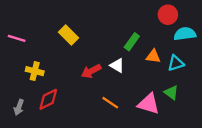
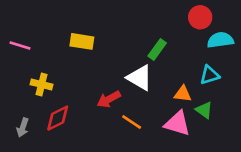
yellow rectangle: (69, 35) -> (82, 41), turned -36
orange triangle: (153, 56) -> (183, 94), moved
white triangle: (117, 65) -> (140, 78), size x1.5
red arrow: (91, 71) -> (109, 99), moved

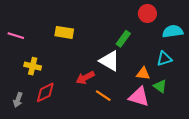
red circle: (200, 17) -> (147, 13), moved

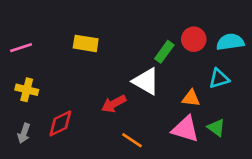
red circle: (147, 13) -> (194, 39), moved
pink line: (16, 36) -> (21, 48), turned -35
yellow cross: (33, 66) -> (27, 90), moved
green triangle: (160, 86) -> (216, 128), moved
orange line: (103, 96) -> (132, 140), moved

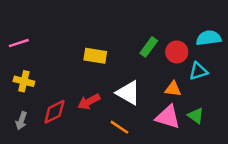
red circle: (194, 39) -> (177, 52), moved
yellow rectangle: (86, 43) -> (95, 56), moved
white triangle: (146, 81) -> (128, 93), moved
red arrow: (114, 104) -> (89, 102), moved

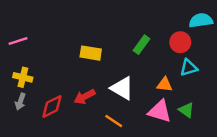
cyan semicircle: (209, 38) -> (201, 20), moved
red circle: (177, 52) -> (180, 42), moved
gray arrow: (21, 121) -> (20, 102), moved

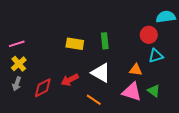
pink line: (18, 41) -> (17, 44), moved
green rectangle: (142, 45) -> (105, 41), moved, turned -42
yellow cross: (23, 77) -> (19, 64), turned 35

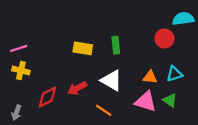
cyan triangle: (156, 56) -> (174, 74), moved
yellow cross: (19, 64) -> (21, 71), turned -35
gray arrow: (17, 84) -> (16, 112), moved

